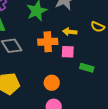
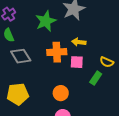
yellow semicircle: (98, 27) -> (107, 62), moved
green rectangle: (87, 68) -> (96, 78), turned -72

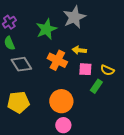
orange cross: (57, 52) -> (57, 60), turned 30
pink square: (77, 62) -> (85, 69), moved
orange circle: (61, 93) -> (61, 101), size x1.5

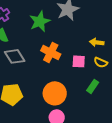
yellow arrow: (79, 50) -> (97, 42), moved
green rectangle: (96, 86) -> (93, 86), moved

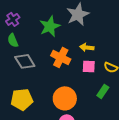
yellow arrow: (97, 42) -> (87, 47), moved

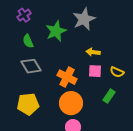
purple cross: (13, 19) -> (24, 15), moved
green semicircle: (13, 40) -> (28, 41), moved
orange cross: (61, 57) -> (67, 77), moved

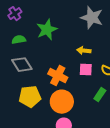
gray star: (84, 19) -> (92, 18), moved, turned -30
green semicircle: (28, 41) -> (19, 40), turned 104
yellow pentagon: (28, 104) -> (30, 97), moved

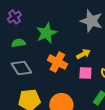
yellow arrow: (84, 51) -> (83, 54), turned 144
orange cross: (58, 76) -> (57, 62), moved

